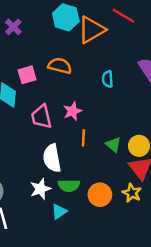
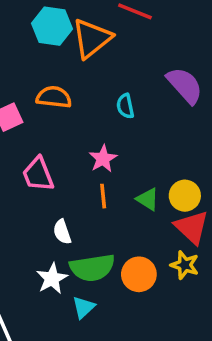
pink star: (73, 111) -> (103, 159), moved
white semicircle: (52, 158) -> (62, 232), size x0.6
green semicircle: (69, 186) -> (92, 268), size x1.4

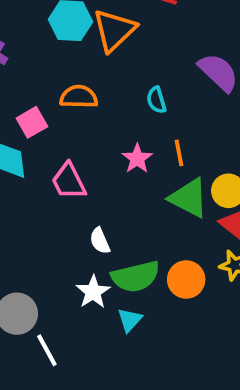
orange line: (103, 196) -> (179, 153), moved
green triangle: (148, 199) -> (189, 198), size x1.6

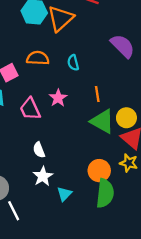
cyan semicircle: (156, 100) -> (73, 63), moved
pink star: (137, 159) -> (58, 98), moved
white semicircle: (100, 241) -> (39, 150), moved
green semicircle: (136, 277) -> (105, 193), moved, turned -72

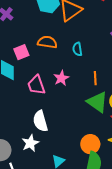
white semicircle: (39, 150) -> (40, 121), size x1.5
white star: (43, 176) -> (30, 143), moved

